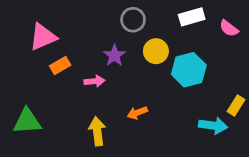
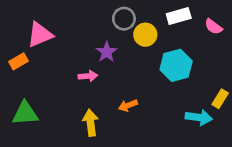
yellow circle: (156, 51) -> (145, 35), moved
orange rectangle: (60, 65) -> (18, 61), moved

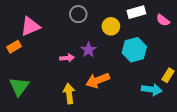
gray circle: (124, 19) -> (78, 14), moved
purple star: (107, 52) -> (88, 50), moved
orange arrow: (128, 105) -> (98, 80), size x1.6
green triangle: (25, 113) -> (19, 86), turned -50

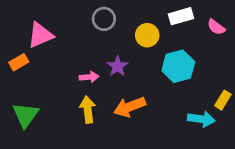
yellow arrow: (69, 94) -> (88, 110), moved

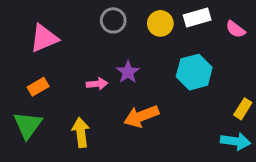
yellow circle: (147, 35) -> (160, 23), moved
orange rectangle: (19, 62) -> (38, 87), moved
yellow arrow: (88, 110) -> (81, 132), moved
cyan arrow: (201, 119) -> (235, 141), moved

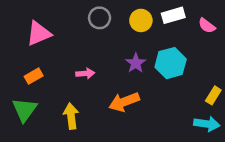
purple star: (128, 72) -> (136, 63), moved

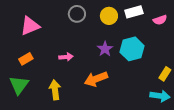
pink semicircle: (207, 26) -> (160, 20), turned -56

